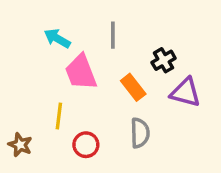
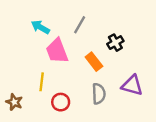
gray line: (113, 35) -> (80, 25), turned 30
purple triangle: (185, 92) -> (132, 85), moved

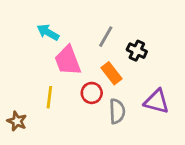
gray line: (80, 25) -> (106, 37), moved
black cross: (115, 43) -> (137, 51), turned -35
red circle: (61, 102) -> (92, 93), moved

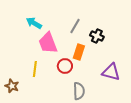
orange rectangle: (111, 73) -> (79, 52), turned 56
gray semicircle: (117, 111) -> (79, 91), moved

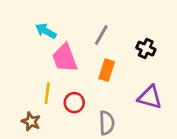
black cross: (97, 36) -> (146, 49), moved
red circle: (65, 66) -> (74, 103), moved
brown star: (12, 86) -> (31, 122), moved

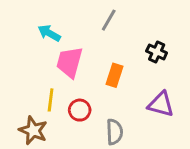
gray line: (101, 35) -> (109, 20), moved
pink trapezoid: (65, 58) -> (69, 62), turned 36
brown star: (31, 122) -> (33, 130), size x1.4

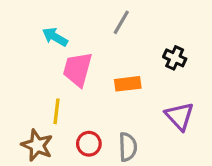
orange rectangle: (115, 75) -> (128, 84), turned 65
purple triangle: (161, 104) -> (180, 116), turned 32
red circle: (80, 110) -> (89, 144), moved

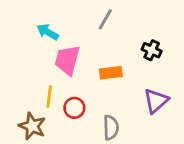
purple triangle: (180, 116) -> (156, 101), turned 32
red circle: (89, 144) -> (74, 108), moved

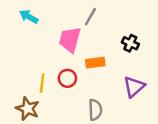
cyan arrow: (48, 32) -> (29, 17), moved
pink trapezoid: (67, 60) -> (70, 40), moved
red circle: (74, 108) -> (67, 78), moved

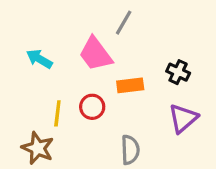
cyan arrow: (29, 17) -> (39, 59), moved
pink trapezoid: (70, 40) -> (95, 54), turned -52
black cross: (130, 43) -> (178, 72), moved

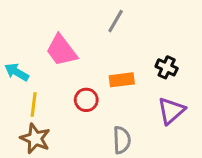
pink trapezoid: (95, 54) -> (61, 50), moved
cyan arrow: (39, 59) -> (17, 72), moved
yellow line: (57, 113) -> (34, 105), moved

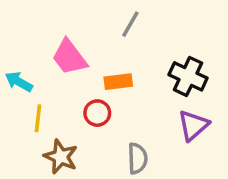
black cross: (167, 67) -> (188, 76), size x1.5
orange rectangle: (122, 80) -> (118, 82), moved
brown star: (35, 139) -> (61, 157), moved

